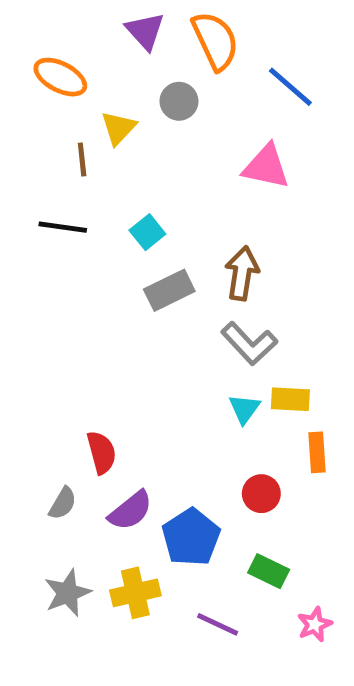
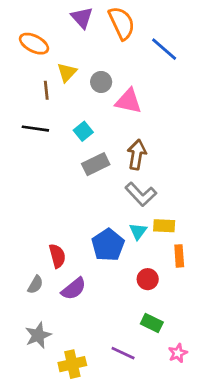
gray circle: (179, 101) -> (101, 82), moved
pink triangle: (266, 167) -> (128, 101), moved
blue pentagon: (191, 537) -> (108, 245), moved
yellow cross: (135, 593) -> (72, 364), moved

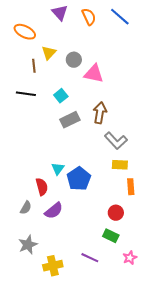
orange semicircle: (122, 23) -> (89, 17), size x0.7
blue line: (164, 49) -> (120, 17), moved
gray L-shape: (141, 194) -> (116, 141), moved
cyan triangle: (138, 231) -> (58, 169), moved
red circle: (148, 279) -> (116, 213), moved

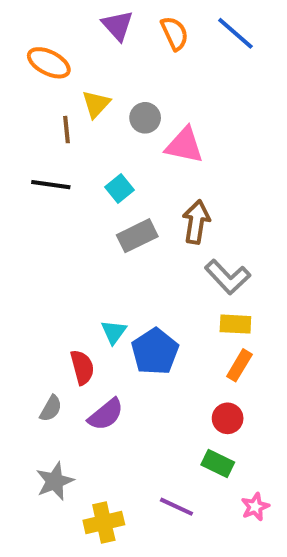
orange rectangle: (131, 187) -> (239, 365), moved, turned 35

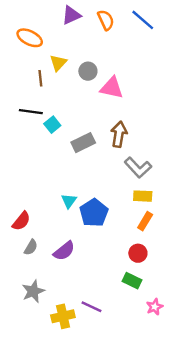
purple triangle: (118, 25) -> (71, 15), turned 48
cyan square: (120, 189) -> (52, 125), moved
red semicircle: (82, 367) -> (21, 221), moved, turned 54
purple line: (177, 507) -> (92, 307), moved

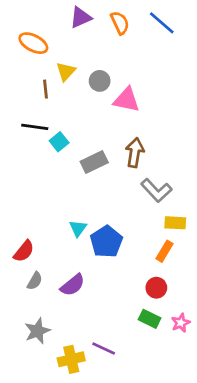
yellow rectangle: (143, 196) -> (175, 223), moved
pink star: (155, 307) -> (181, 323), moved

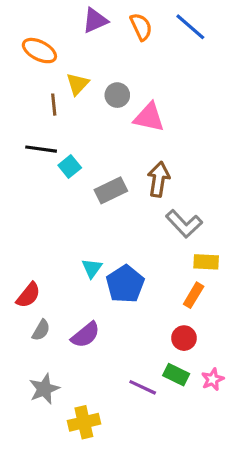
purple line: (104, 349) -> (143, 387), moved

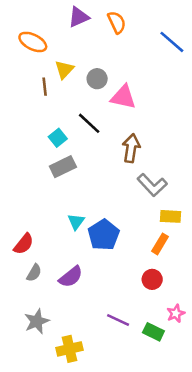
blue line: (190, 27) -> (172, 42), moved
black line: (41, 149) -> (89, 123), moved, turned 35
gray rectangle: (111, 190) -> (63, 167), moved
green rectangle: (176, 375) -> (153, 332), moved

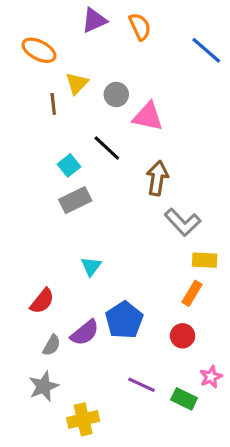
blue pentagon: (104, 235) -> (124, 320), moved
red semicircle: (24, 244) -> (42, 301), moved
gray semicircle: (34, 273) -> (52, 345), moved

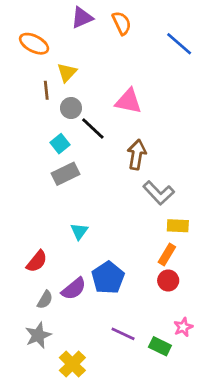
gray circle: (116, 94) -> (71, 108), moved
red circle: (183, 336) -> (168, 281), moved
yellow cross: (83, 419) -> (72, 364), turned -32

